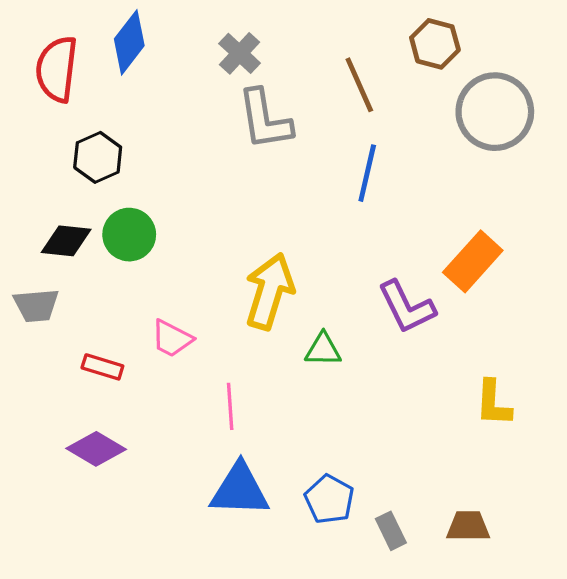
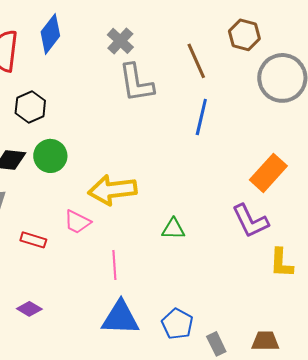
yellow arrow: (269, 291) -> (112, 190), moved, turned -114
purple L-shape: (407, 307) -> (250, 221), moved
purple diamond: (96, 449) -> (29, 309), moved, size x0.7

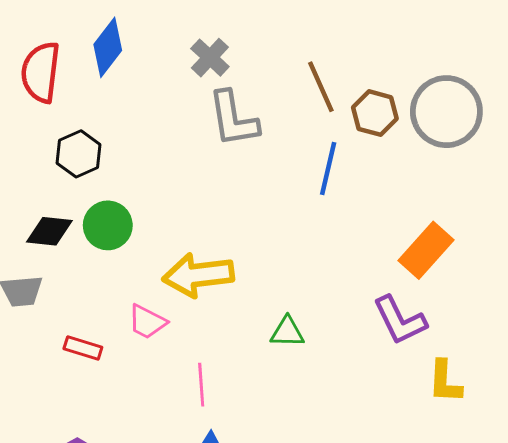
brown hexagon: (244, 35) -> (375, 113), moved

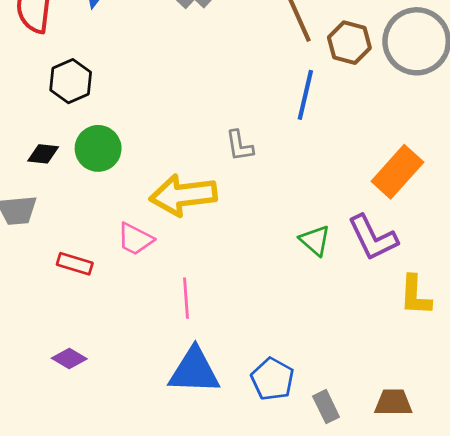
gray L-shape: (233, 119) -> (240, 146), moved, size x0.6
black diamond: (49, 231) -> (43, 154), size x0.7
green triangle: (287, 332) -> (315, 240), moved, turned 40

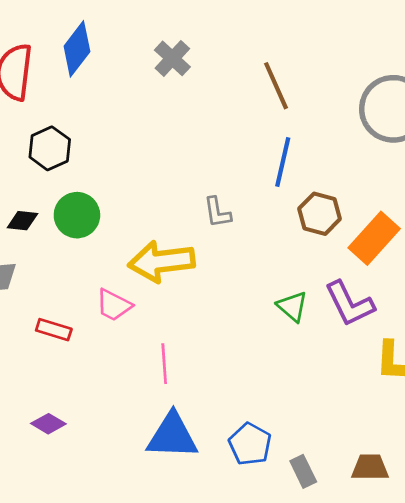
brown hexagon: (349, 43) -> (320, 214), moved

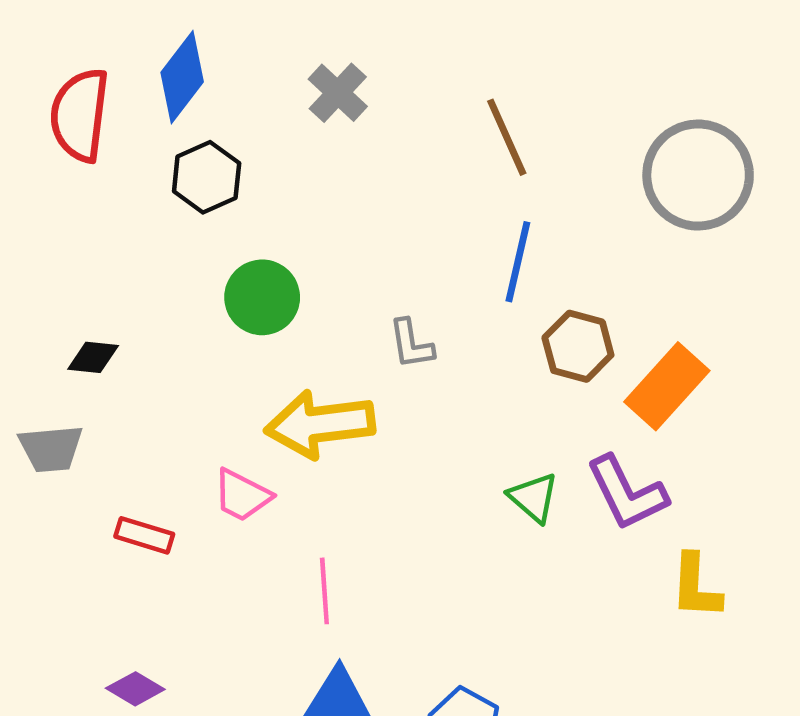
black hexagon: (50, 148) -> (207, 177), moved
green circle: (77, 215) -> (262, 297), moved

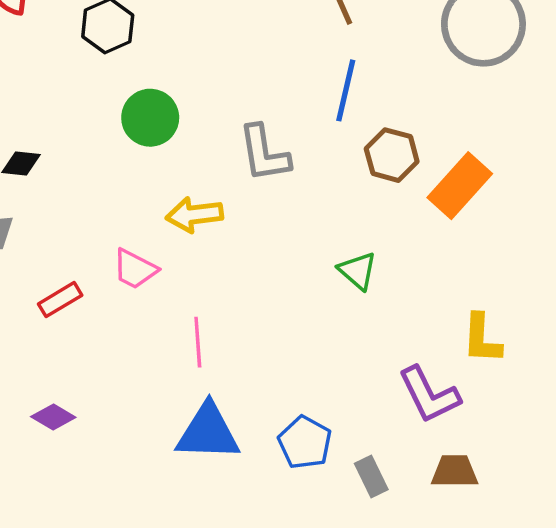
gray L-shape: (411, 344) -> (264, 153), size x1.5
yellow arrow: (320, 424) -> (194, 215), size x0.7
purple L-shape: (627, 493) -> (429, 395), moved
red rectangle: (144, 535) -> (60, 300), turned -48

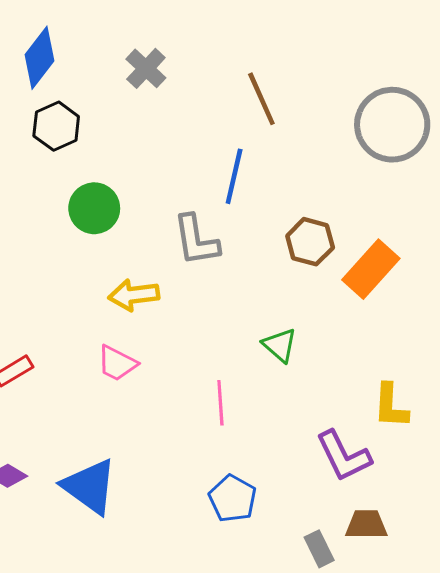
blue line: (346, 90) -> (234, 176), moved
pink trapezoid: (135, 269) -> (117, 363), moved
pink line: (198, 342) -> (220, 403), moved
blue triangle: (208, 432) -> (90, 486), moved, turned 34
gray rectangle: (371, 476) -> (319, 549), moved

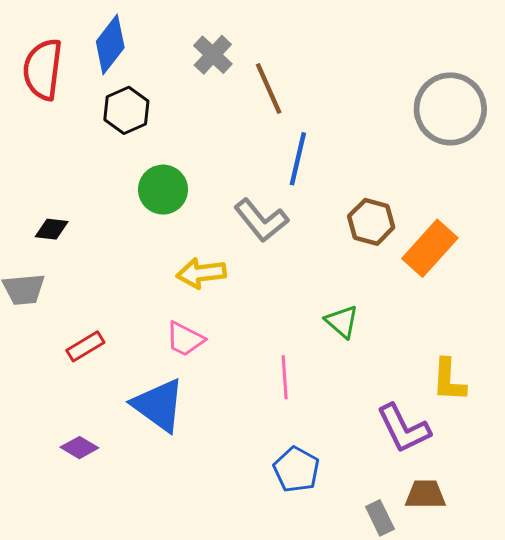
brown line: (261, 99) -> (269, 88), moved
gray L-shape: (196, 240) -> (261, 220), turned -30
blue triangle: (90, 486) -> (159, 405), moved

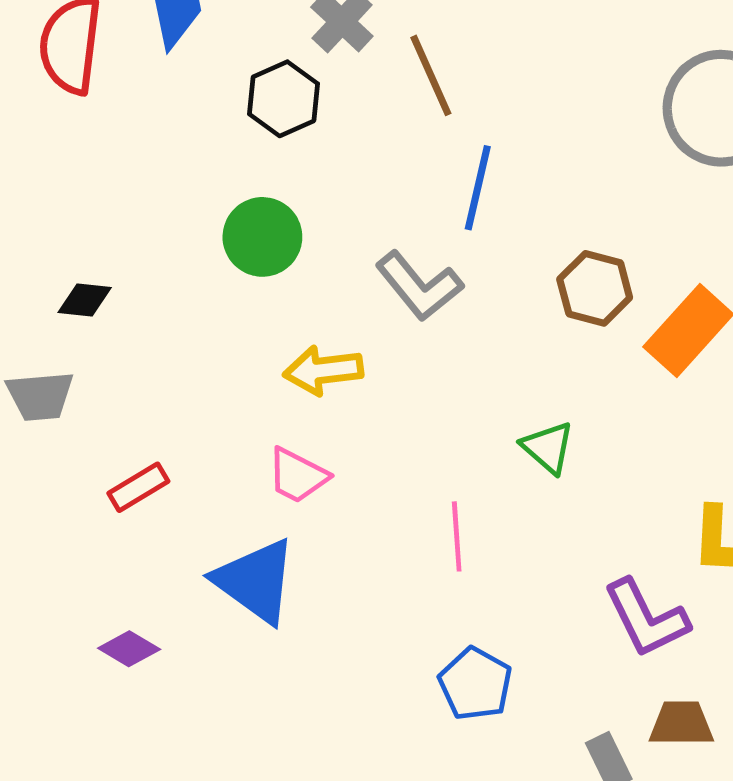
black hexagon: (126, 110) -> (283, 99), moved

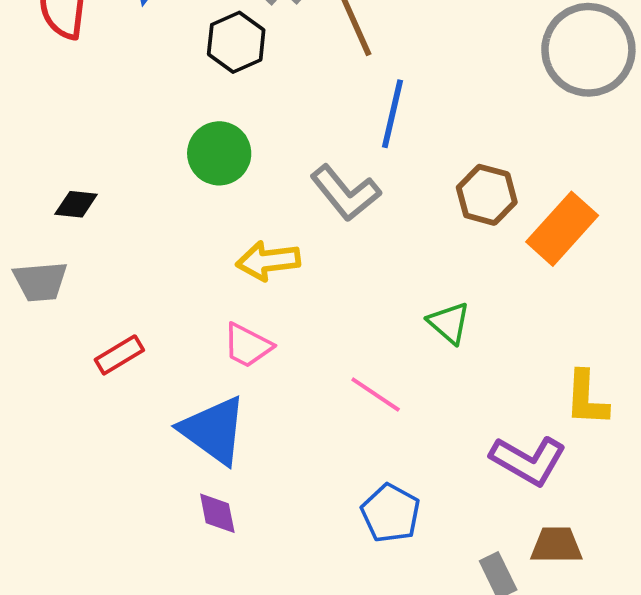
pink line: (457, 536) -> (376, 394), turned -52
purple L-shape: (646, 618) -> (528, 460), turned -34
purple diamond: (129, 649) -> (217, 513), moved, turned 48

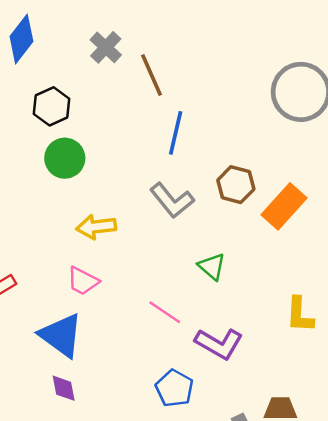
black hexagon: (236, 42) -> (52, 106), moved
gray L-shape: (345, 193) -> (172, 200), moved
purple L-shape: (528, 460) -> (219, 344), moved

